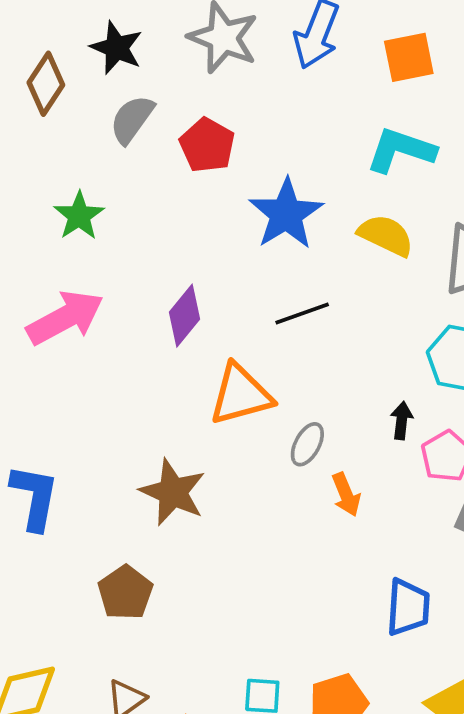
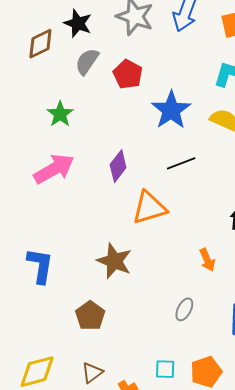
brown diamond: (46, 84) -> (40, 44), turned 32
gray ellipse: (307, 444) -> (184, 309), moved

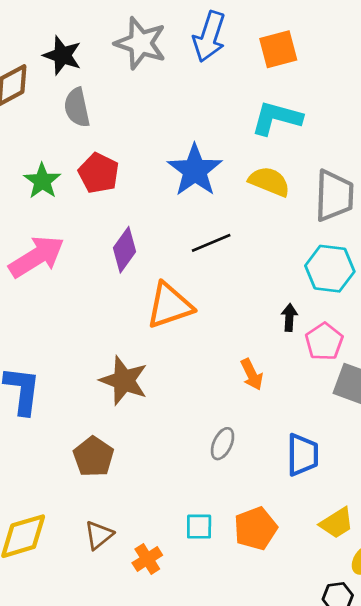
gray semicircle: (87, 62) -> (77, 107), turned -44
red pentagon: (128, 74) -> (99, 173), moved

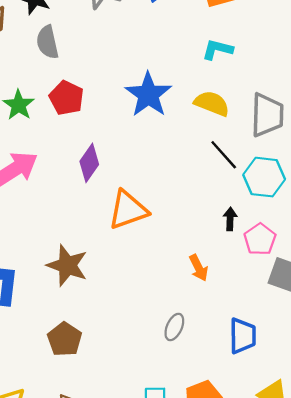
cyan L-shape: (277, 118) -> (217, 49), size x0.7
black line: (211, 243) -> (224, 155), moved, turned 72
brown star: (124, 381) -> (67, 265), moved

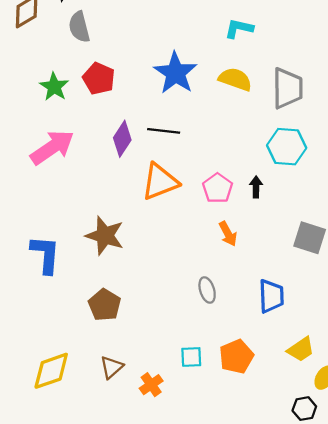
black line: (224, 155) -> (164, 131), moved, turned -40
pink pentagon: (260, 239) -> (218, 188), moved
gray ellipse: (174, 327) -> (207, 290), turned -40

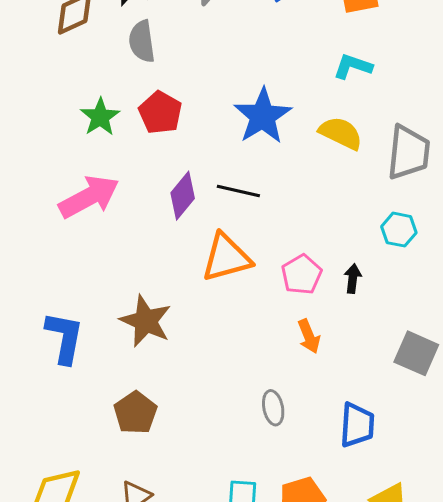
cyan hexagon: (287, 147) -> (399, 230), size x0.7

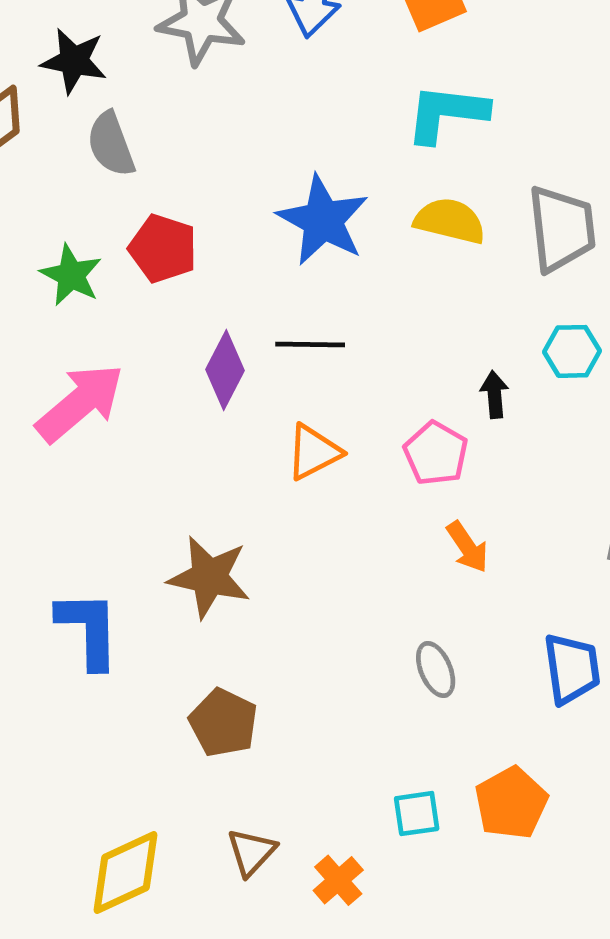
cyan L-shape: (353, 66) -> (447, 113), size x1.4
orange triangle: (226, 258) -> (313, 452), size x0.7
black arrow: (353, 278) -> (494, 395), moved

